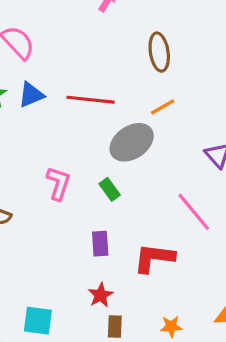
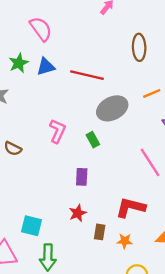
orange line: (163, 107) -> (152, 93), moved
red L-shape: (154, 258) -> (131, 207), moved
brown rectangle: (115, 327) -> (100, 232), moved

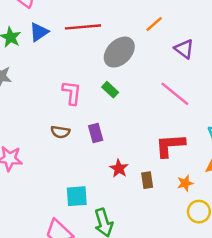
brown semicircle: (13, 149) -> (60, 132), moved
purple rectangle: (82, 177) -> (96, 133), moved
orange star: (125, 241) -> (185, 183), moved

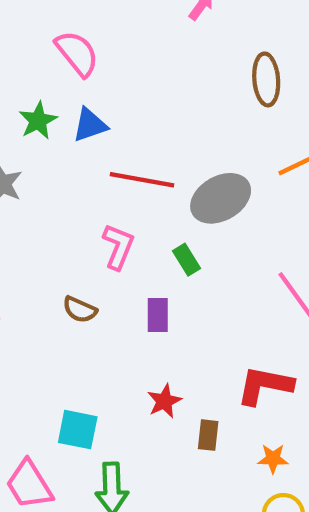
red line: (83, 27) -> (142, 180), moved
purple rectangle: (96, 133) -> (158, 315), moved

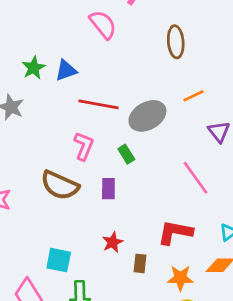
pink semicircle: (77, 53) -> (103, 25), moved
brown semicircle: (80, 310) -> (60, 185), size x1.8
orange star: (273, 459) -> (180, 278), size x1.4

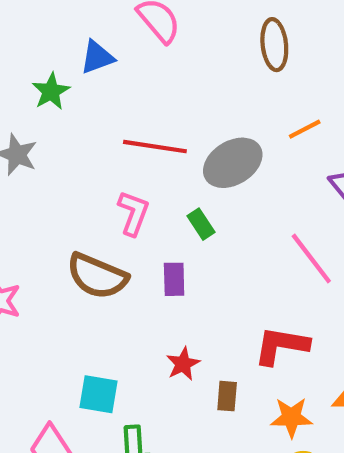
blue triangle: (66, 70) -> (97, 57), moved

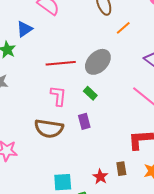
orange line: (305, 129) -> (123, 28), moved
red star: (183, 364) -> (100, 177), moved

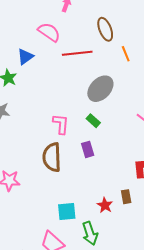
orange line: (123, 28) -> (126, 54), turned -70
red line: (61, 63) -> (77, 53), moved
brown semicircle: (49, 129) -> (52, 157), turned 80

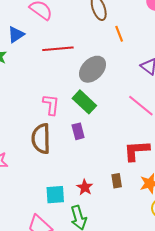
red line: (77, 53) -> (58, 49), moved
green rectangle: (93, 121) -> (84, 102), size x1.6
red star: (105, 205) -> (85, 187), moved

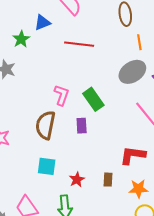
gray ellipse: (92, 69) -> (132, 72), moved
cyan square: (55, 195) -> (47, 166), moved

